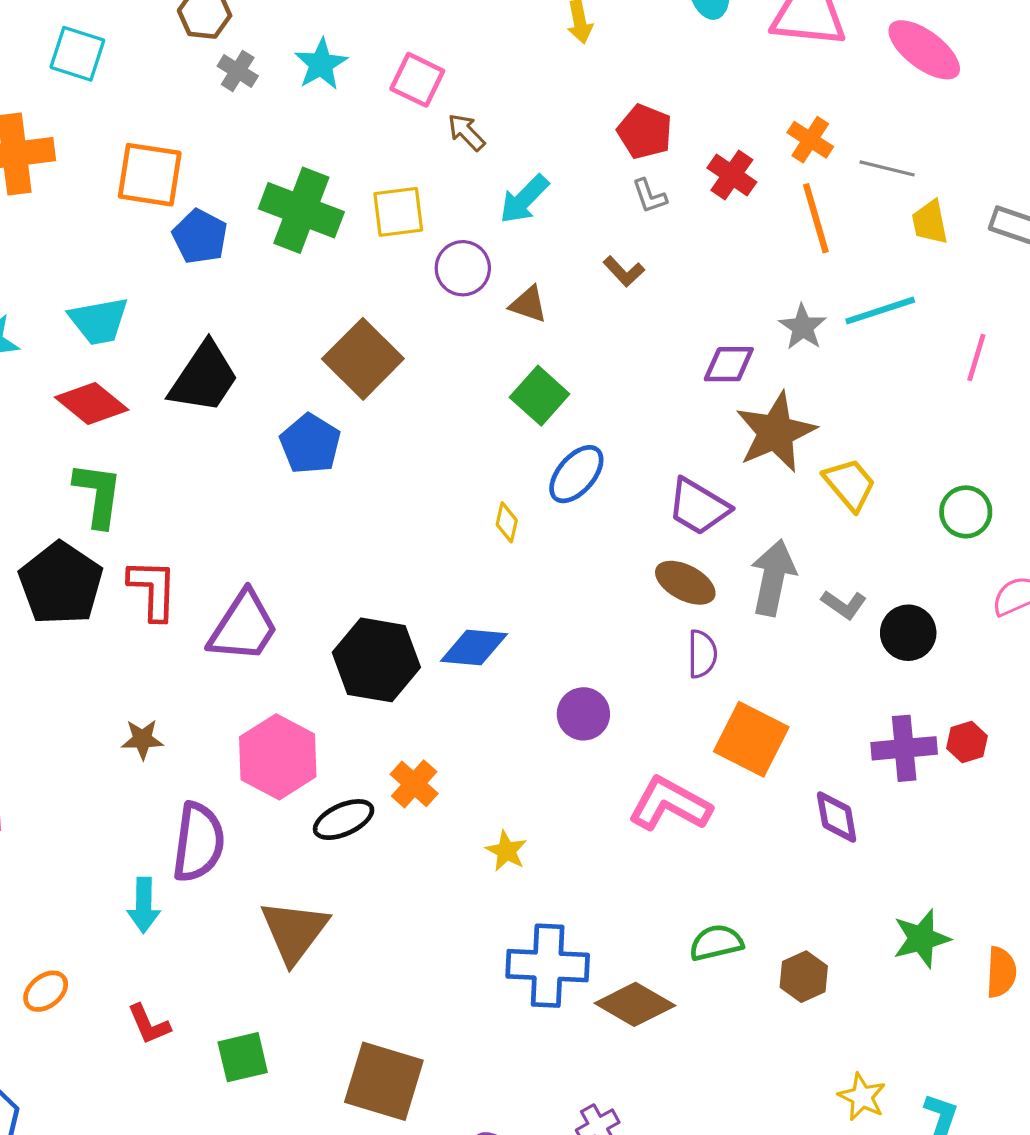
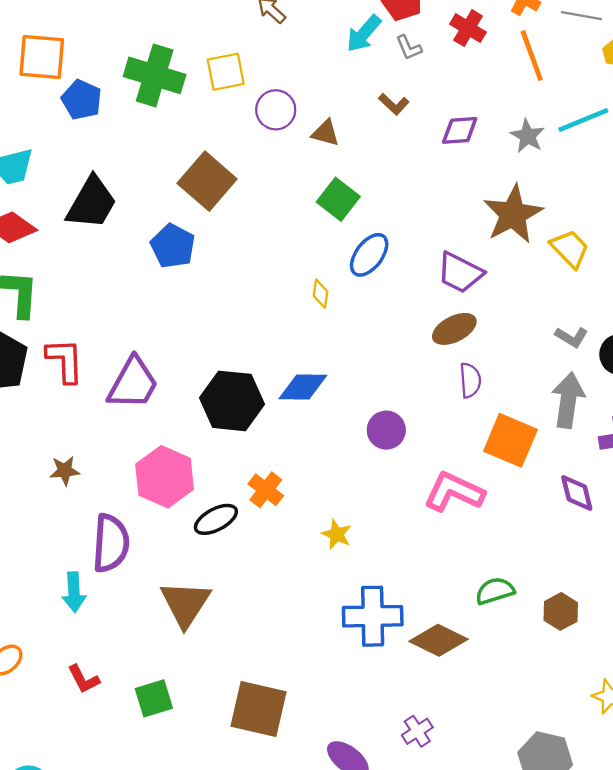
cyan arrow: (524, 199) -> (364, 34), moved
purple diamond: (729, 364) -> (460, 130), moved
gray arrow: (773, 578) -> (568, 400), moved
brown ellipse: (685, 583) -> (454, 329), turned -51

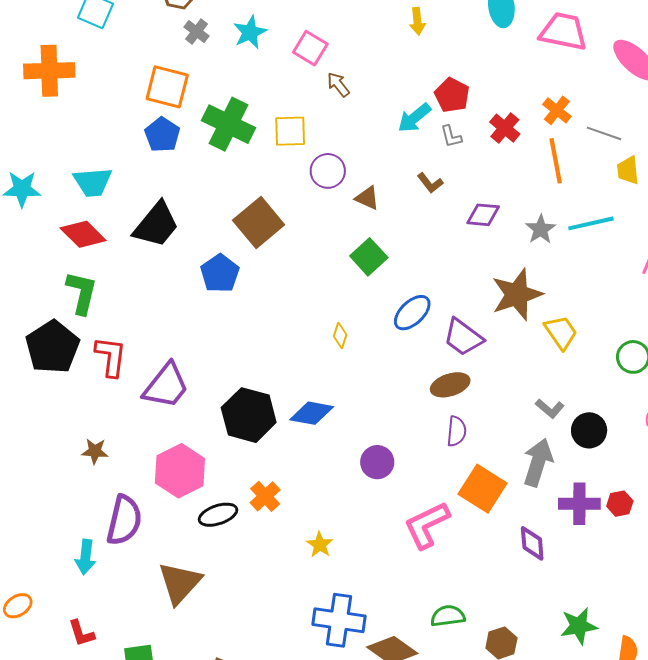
orange square: (42, 57) -> (167, 87), moved
blue ellipse: (369, 255) -> (412, 313), moved
pink L-shape: (454, 492) -> (427, 525), turned -60

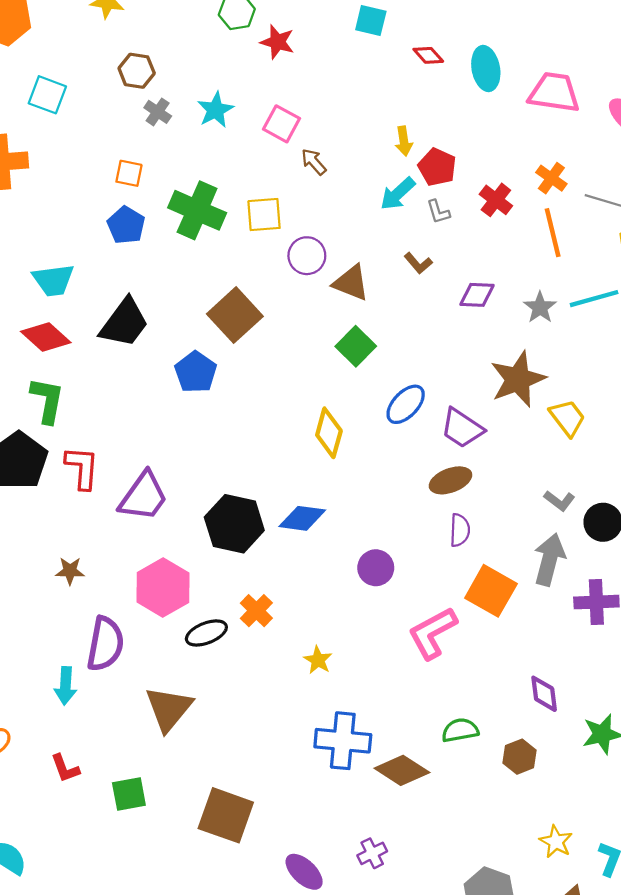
yellow arrow: (417, 21) -> (404, 141), moved
orange square: (167, 87) -> (129, 173), size x0.6
brown triangle: (367, 198) -> (351, 283), size x1.4
yellow diamond: (340, 335) -> (329, 433), size x1.8
purple diamond: (532, 543) -> (544, 694), moved

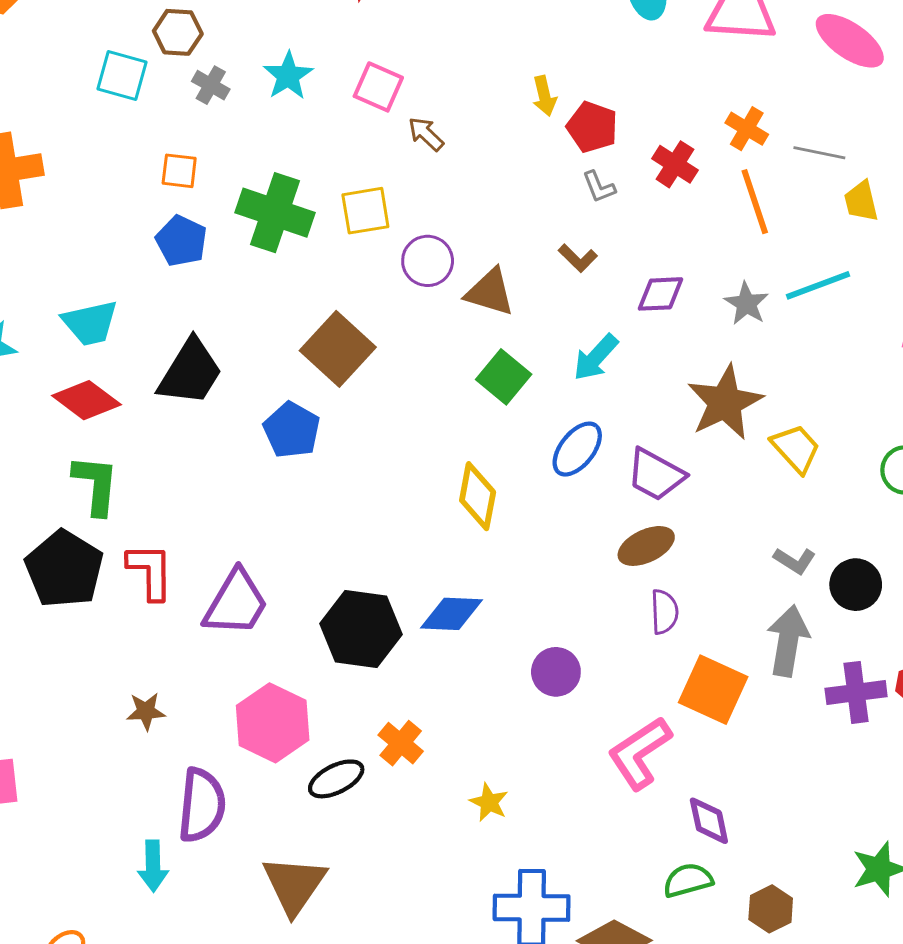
cyan square: (47, 95) -> (122, 75), moved
cyan arrow: (398, 194) -> (596, 357), moved
purple diamond: (544, 694) -> (709, 821), moved

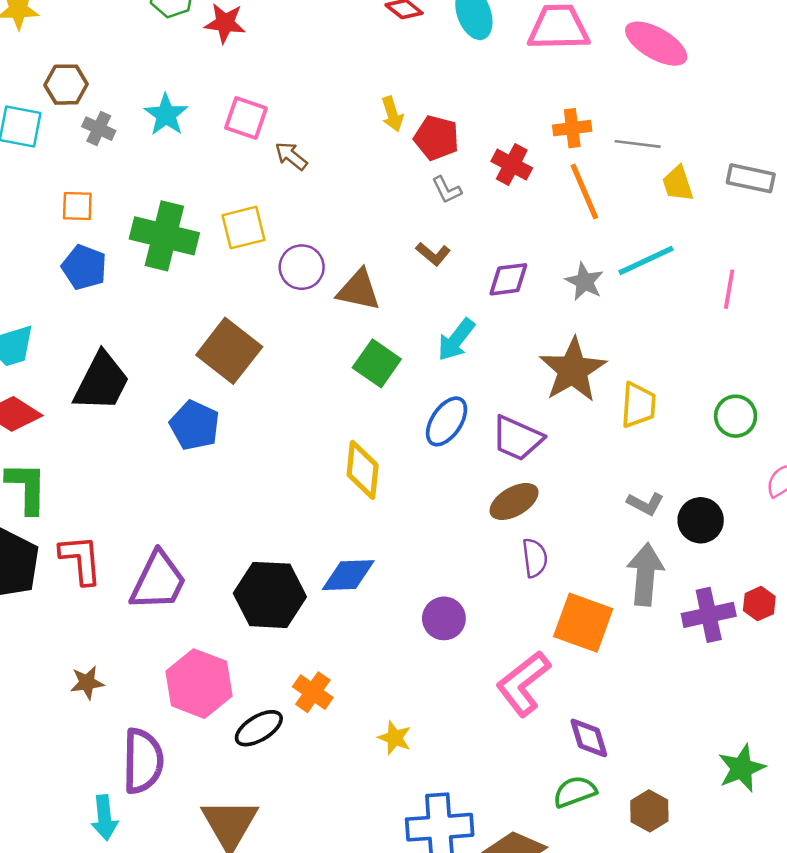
orange cross: (747, 129) -> (572, 128), turned -33
yellow trapezoid: (796, 448) -> (638, 405), turned 51

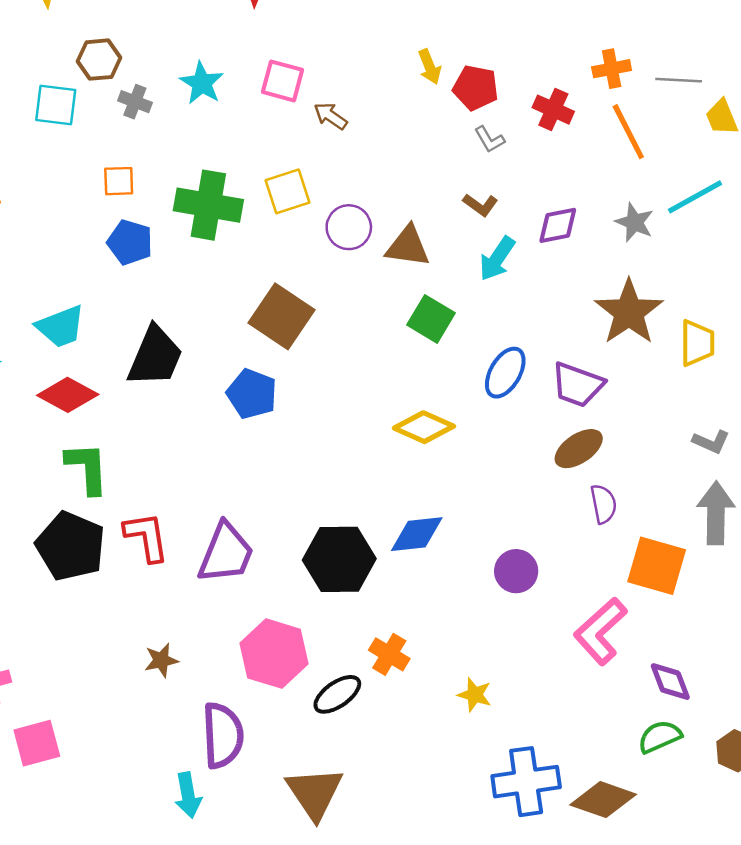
cyan arrow: (456, 340) -> (497, 259), moved
yellow diamond: (363, 470) -> (424, 427), turned -68

